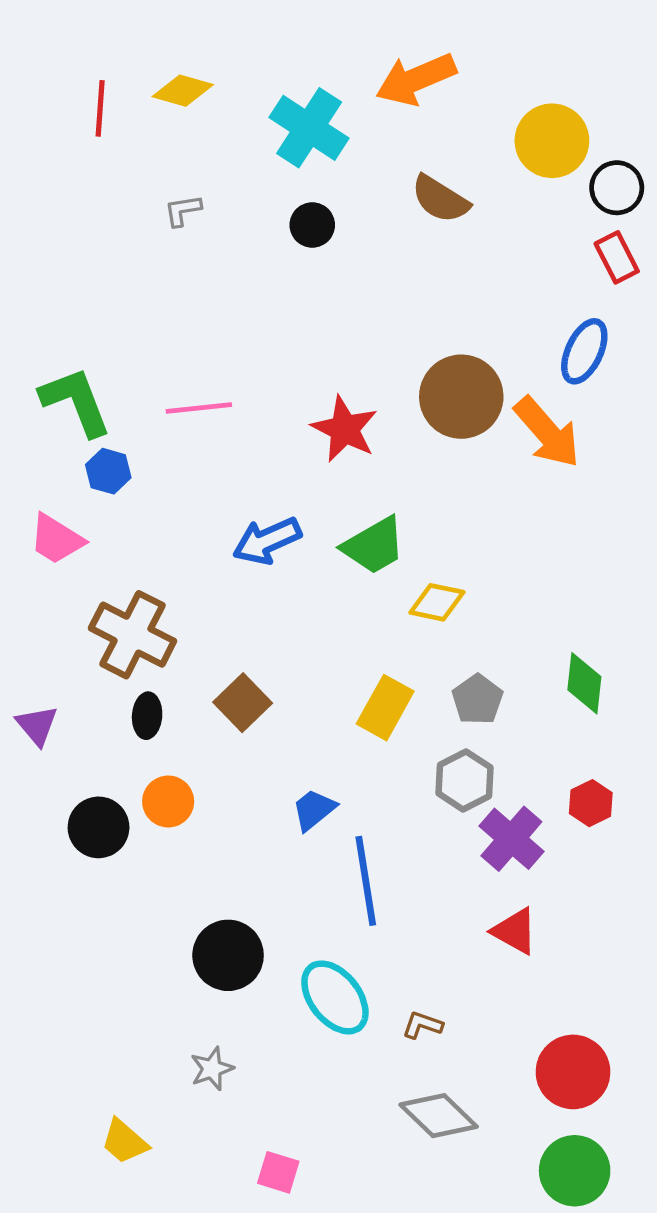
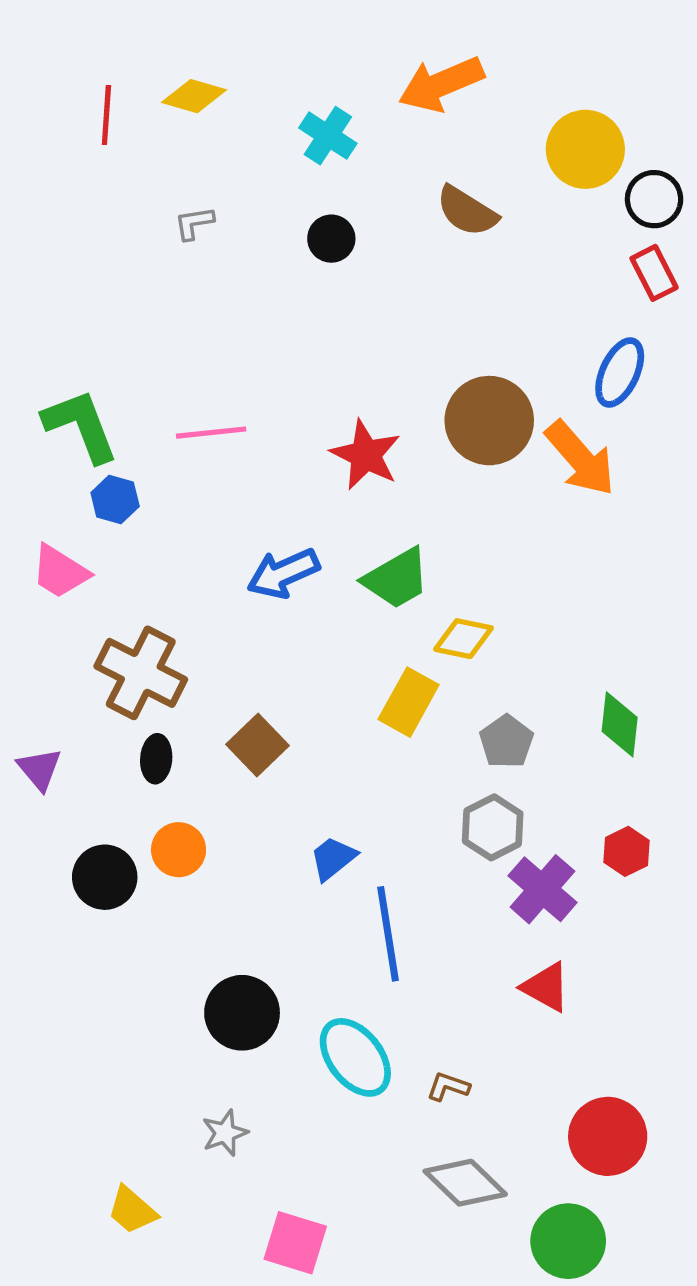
cyan cross: (309, 128) -> (328, 136), size x0.7
yellow rectangle: (385, 708) -> (409, 702), moved
green circle: (575, 1171) -> (568, 1241), moved
pink square: (278, 1172) -> (295, 1243), size x1.4

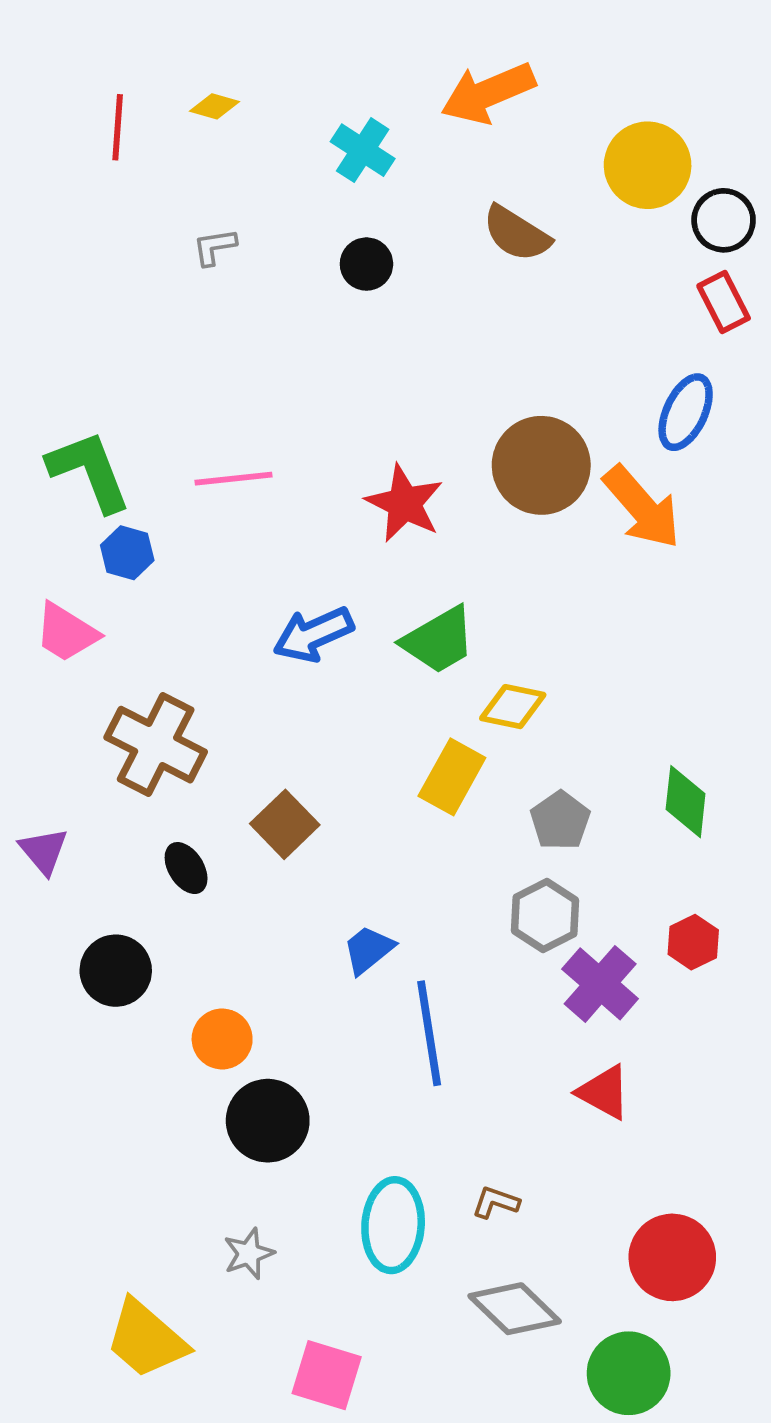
yellow diamond: (194, 96) -> (215, 106), size x0.7
black ellipse: (156, 759) -> (186, 868), moved, turned -36
orange circle: (179, 850) -> (222, 1039), moved
cyan ellipse: (355, 1057) -> (393, 1225), moved, turned 42
yellow trapezoid: (132, 1210) -> (146, 1339), size x1.5

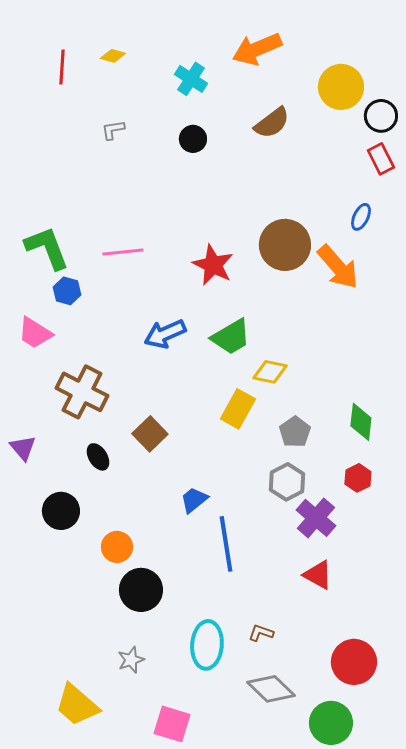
brown semicircle: (517, 234) -> (272, 123), turned -69
blue ellipse: (686, 412) -> (361, 217), size x0.7
red hexagon: (693, 942) -> (358, 478), moved

